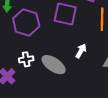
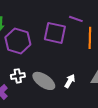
white arrow: (81, 51) -> (70, 81), moved

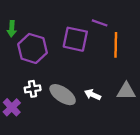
white arrow: (70, 81) -> (93, 95), turned -96

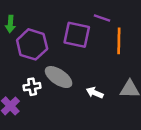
gray ellipse: (63, 95) -> (59, 77), moved

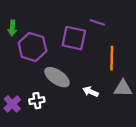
orange line: (119, 41) -> (112, 58), moved
white cross: (32, 87) -> (37, 101), moved

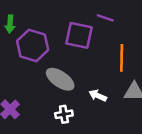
white cross: (37, 101) -> (64, 114), moved

